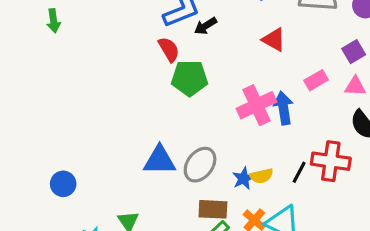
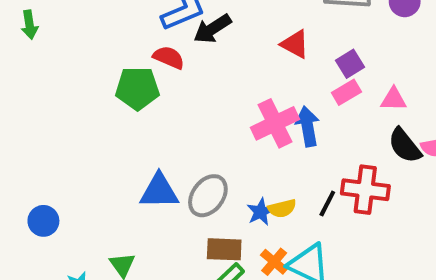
black arrow: (205, 26) -> (212, 29), size x1.4
red semicircle: (169, 49) -> (169, 57), turned -35
purple square: (354, 52) -> (350, 64), moved
green pentagon: (190, 78) -> (137, 88), moved

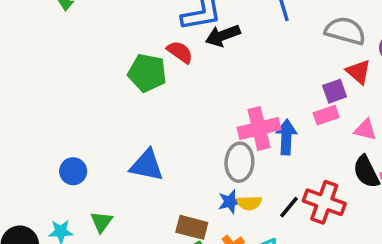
red triangle: (295, 44) -> (358, 72), moved
gray ellipse: (208, 196) -> (239, 162), moved, turned -45
blue circle: (43, 221) -> (73, 171), moved

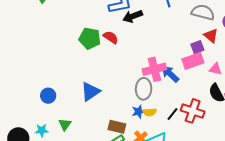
red semicircle: (180, 52) -> (111, 37), moved
pink rectangle: (326, 115) -> (193, 61), size x1.5
blue arrow: (286, 137) -> (170, 74), turned -48
blue triangle: (147, 165) -> (90, 91), turned -45

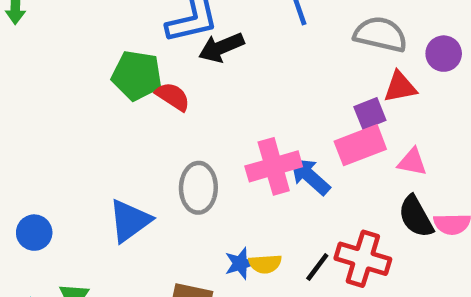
red triangle: (211, 36) -> (400, 87), turned -49
green pentagon: (90, 38) -> (137, 75), moved
gray ellipse: (144, 89) -> (198, 188), moved

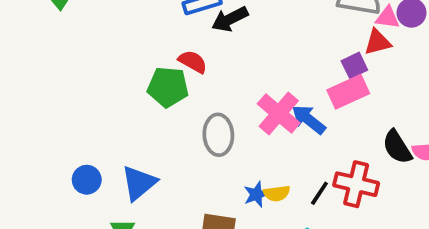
green pentagon: (137, 75) -> (168, 87), moved
pink triangle: (412, 162) -> (388, 18), moved
pink cross: (274, 166) -> (279, 113), turned -30
blue triangle: (130, 221) -> (139, 183), moved

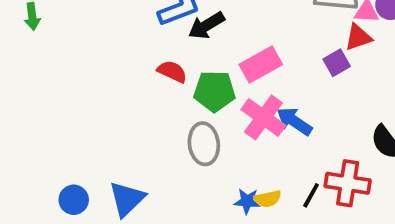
green pentagon: (168, 87) -> (214, 91), moved
pink rectangle: (348, 92) -> (261, 64), moved
blue star: (256, 194) -> (247, 201), turned 30

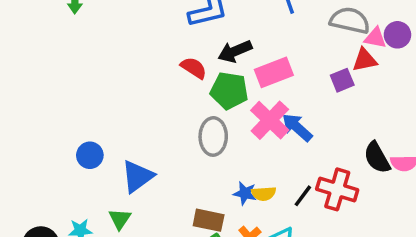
black arrow: (206, 25) -> (235, 51), moved
blue circle: (74, 200) -> (90, 155), moved

